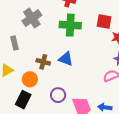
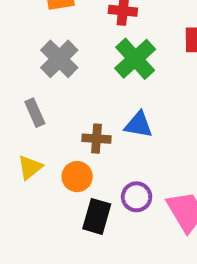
green cross: (70, 25) -> (135, 59), turned -35
black rectangle: (23, 100) -> (97, 216), moved

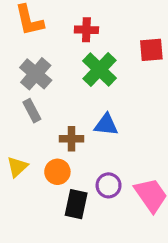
gray rectangle: (35, 113) -> (32, 111), moved

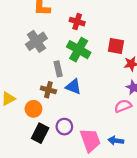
green cross: (99, 69) -> (79, 50), turned -30
gray rectangle: (32, 111) -> (58, 69), moved

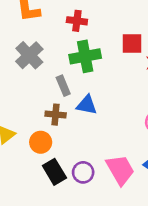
green cross: (79, 50) -> (85, 56), turned -30
purple circle: (64, 127) -> (83, 172), moved
black rectangle: (40, 133) -> (54, 172), turned -48

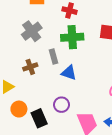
brown cross: (56, 115) -> (30, 67), moved, turned -32
orange circle: (41, 142) -> (19, 109), moved
purple circle: (83, 172) -> (61, 105), moved

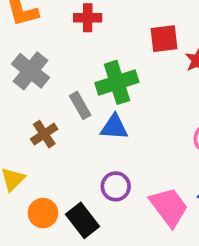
green cross: (72, 37) -> (117, 82), moved

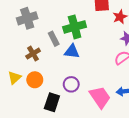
gray cross: (31, 71) -> (27, 18), turned 30
orange circle: (43, 213) -> (35, 80), moved
black rectangle: (83, 220) -> (52, 102), turned 54

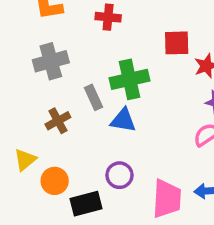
orange circle: (35, 80) -> (55, 181), moved
pink trapezoid: (100, 97) -> (167, 199), turned 35
black rectangle: (52, 102) -> (86, 204), turned 54

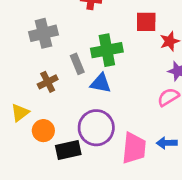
purple circle: (119, 175) -> (96, 128), size x1.6

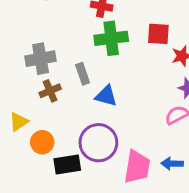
gray cross: (43, 33) -> (41, 59), moved
green cross: (107, 50) -> (111, 38), moved

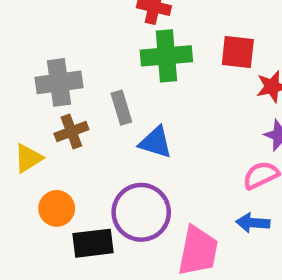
yellow triangle: (19, 122) -> (28, 158), moved
blue arrow: (172, 163) -> (253, 223), moved

